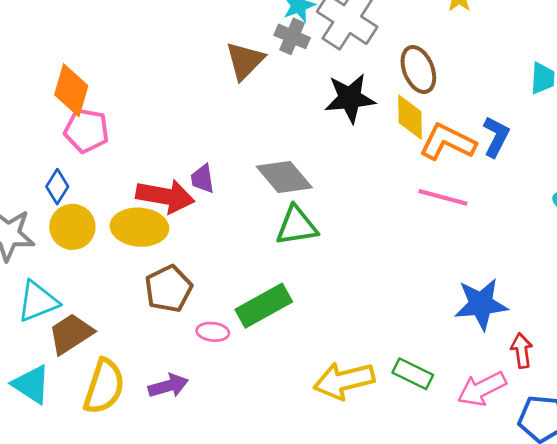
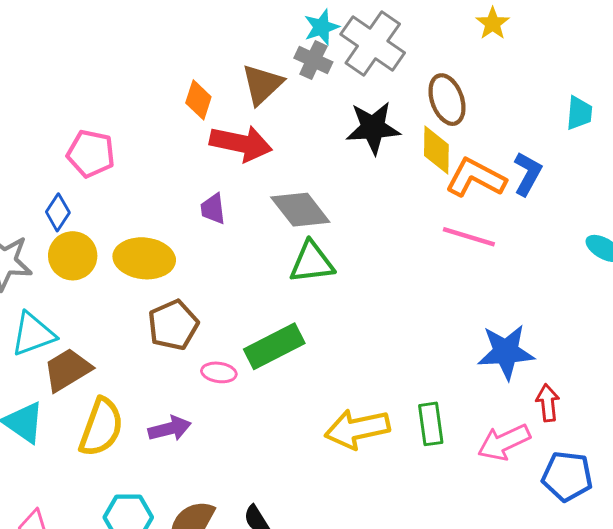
orange diamond: (71, 90) -> (198, 100), moved, size x0.7
red arrow: (165, 196) -> (241, 143), moved
green rectangle: (413, 374) -> (431, 424), turned 54

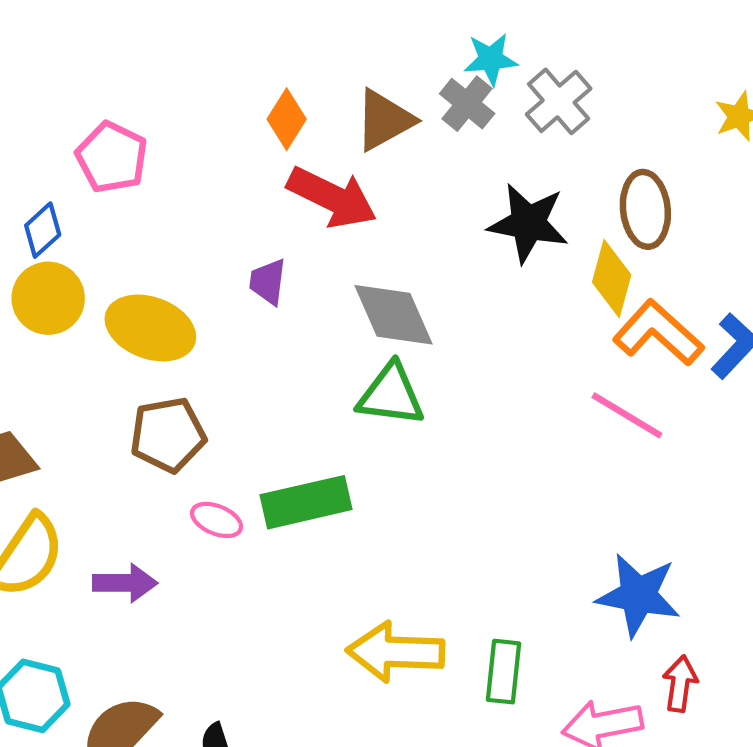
gray cross: (373, 44) -> (559, 101), size x0.7

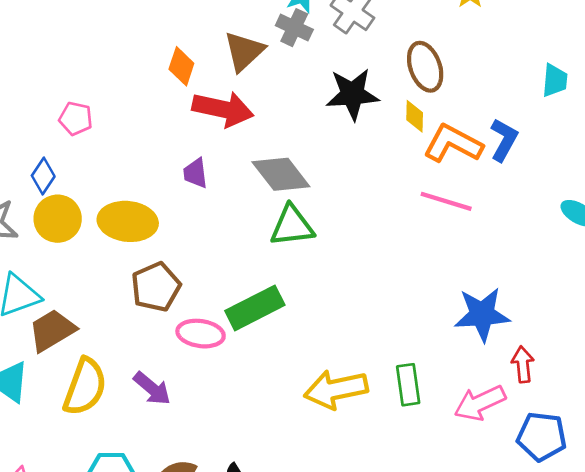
pink pentagon: (112, 157) -> (76, 119), size x0.7
yellow diamond: (612, 278) -> (415, 116), size x0.7
pink ellipse: (217, 520) -> (201, 334), size x1.4
purple arrow: (125, 583) -> (152, 388), turned 54

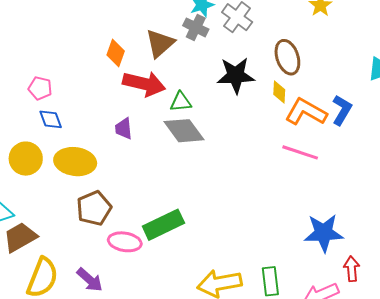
blue diamond: (43, 176) -> (51, 119), moved, turned -55
green triangle: (292, 226) -> (181, 102), moved, size x0.7

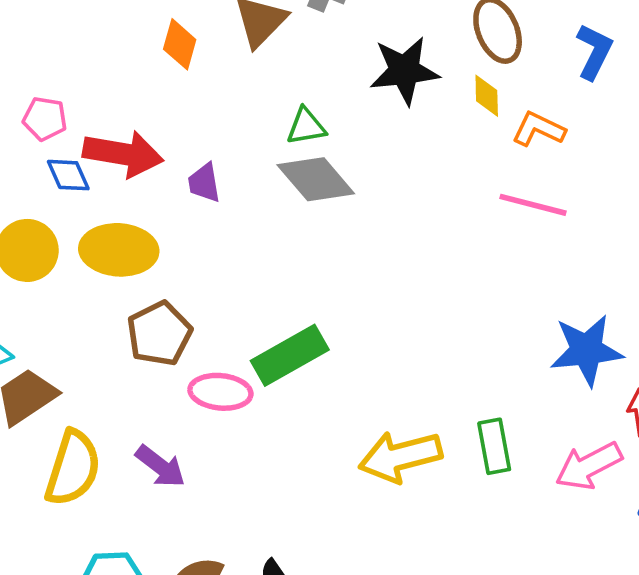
red arrow: (144, 84) -> (123, 154), moved
blue L-shape: (342, 110) -> (594, 52), moved
orange L-shape: (306, 112) -> (538, 129), size x0.7

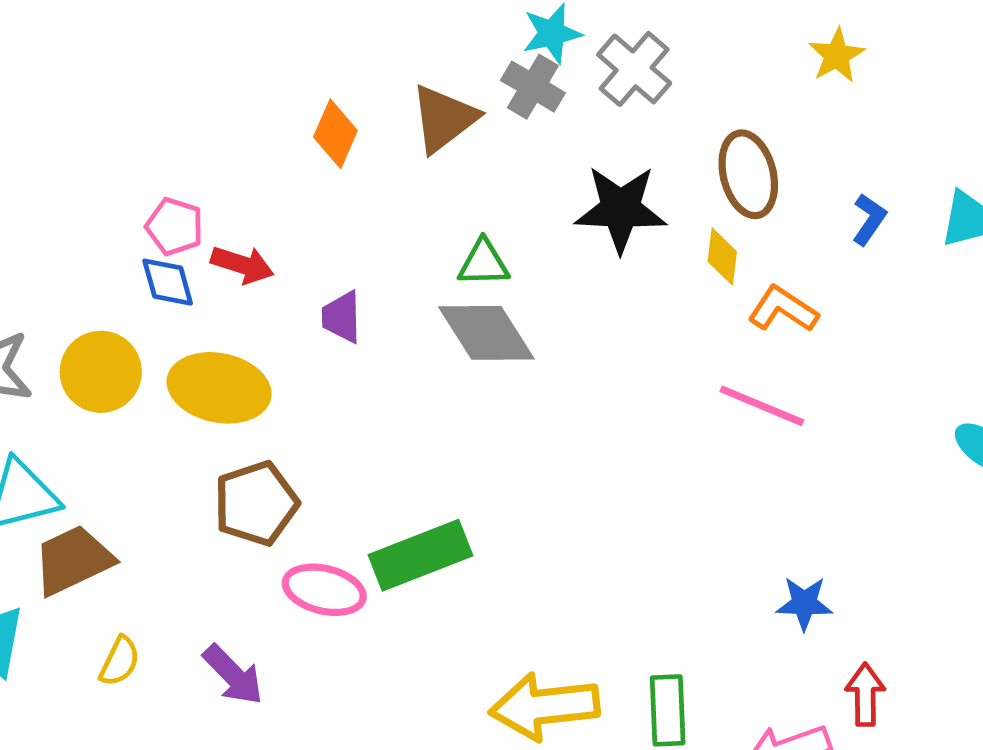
blue L-shape: (594, 52) -> (869, 219), size x0.7
pink pentagon: (45, 119) -> (175, 227), moved
red arrow: (123, 154) -> (242, 265), size x0.6
blue star: (586, 350) -> (804, 603), size x0.6
yellow semicircle: (73, 468) -> (120, 661), size x0.5

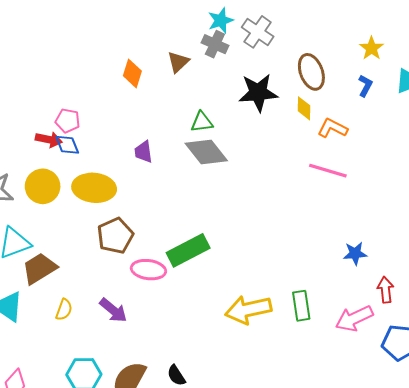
yellow star: (837, 55) -> (372, 48), moved
brown triangle: (444, 119) -> (178, 62), size x0.7
red arrow: (242, 265) -> (49, 140), moved

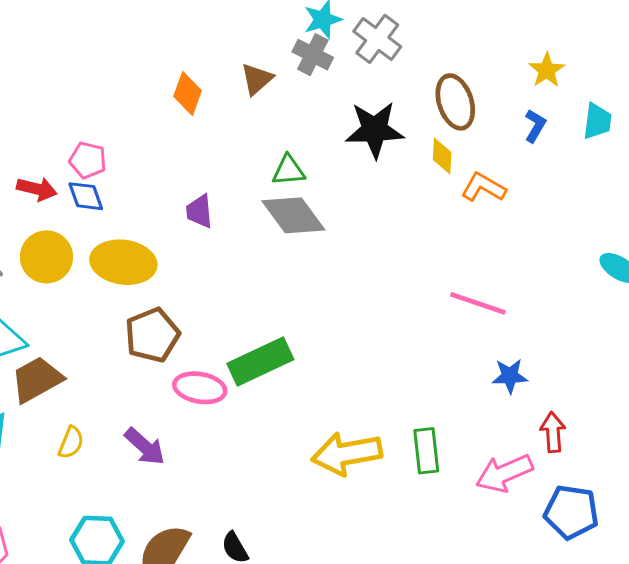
red arrow: (49, 140) -> (37, 189), moved
pink line: (328, 171) -> (478, 303), moved

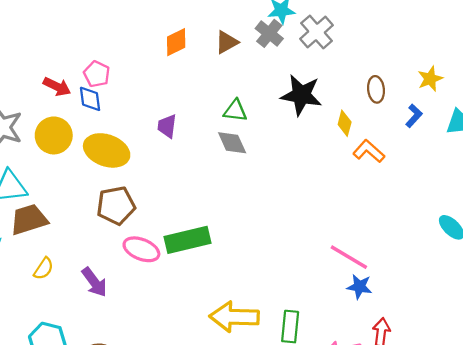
orange diamond: (188, 93) -> (176, 42), turned 32
brown ellipse: (455, 102) -> (376, 89), moved, size x0.7
gray diamond: (293, 215) -> (232, 143), size x0.7
pink line: (478, 303) -> (349, 257), moved

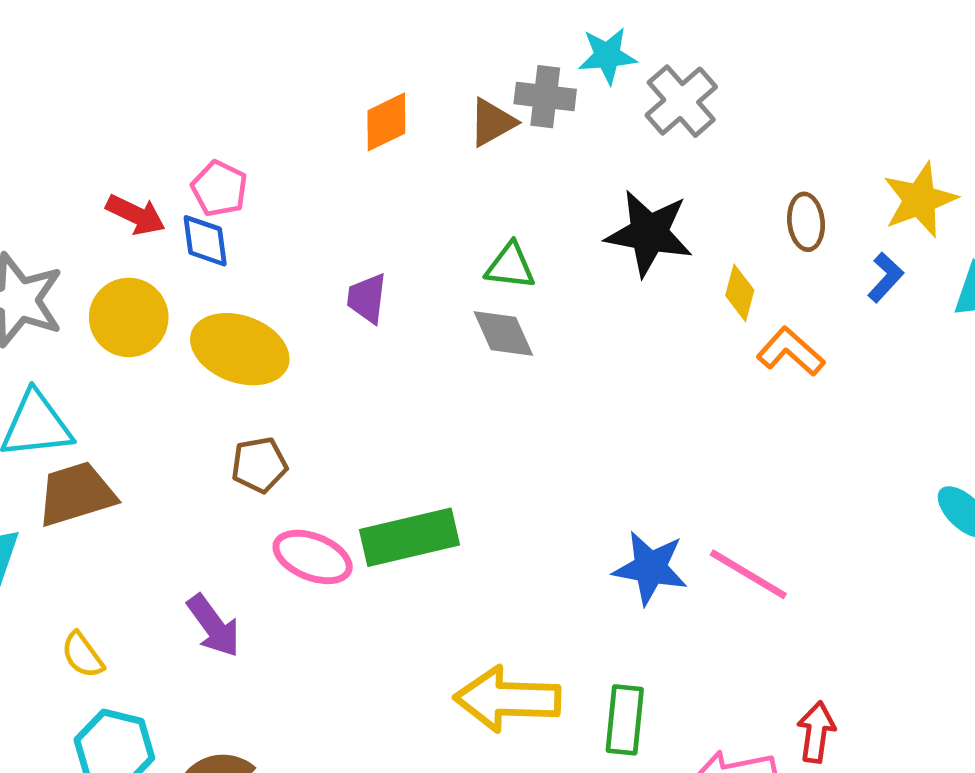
gray cross: (269, 33) -> (545, 97), moved, turned -32
yellow star: (430, 79) -> (920, 200), size x1.4
brown pentagon: (116, 206) -> (259, 465), size x0.7
yellow semicircle: (44, 269) -> (82, 655), moved, turned 110
blue star: (359, 287) -> (650, 568), moved, size x1.4

